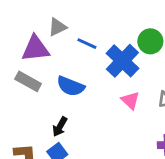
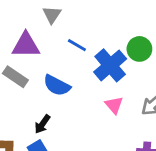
gray triangle: (57, 27) -> (52, 15), moved, turned -36

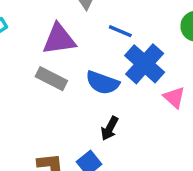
blue cross: (110, 65) -> (145, 64), moved
black arrow: (42, 124) -> (110, 128), moved

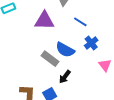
blue cross: (145, 64) -> (91, 43), size x0.6
gray rectangle: (51, 79) -> (50, 59), moved

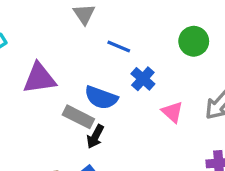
purple triangle: (44, 21) -> (39, 78), moved
black arrow: (65, 77) -> (95, 136), moved

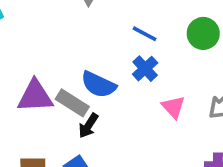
blue line: (119, 46) -> (145, 34), moved
purple triangle: (39, 78) -> (35, 96), moved

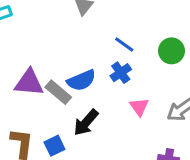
blue semicircle: (99, 85) -> (81, 80), turned -56
black arrow: (88, 126) -> (86, 122), moved, size x1.4

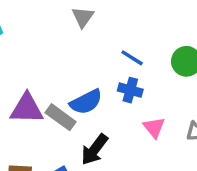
blue cross: (121, 73) -> (130, 90), turned -36

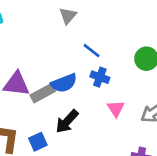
blue line: (132, 58) -> (92, 51), moved
gray rectangle: (61, 117) -> (43, 93), turned -70

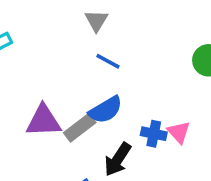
blue line: (92, 51) -> (108, 61), moved
blue cross: (100, 77) -> (154, 134), moved

